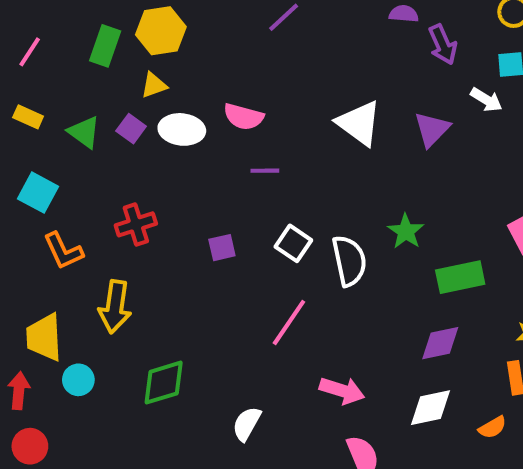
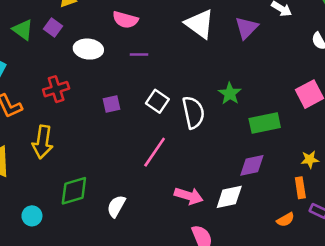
white ellipse: (182, 129) -> (88, 49), moved
cyan circle: (78, 380) -> (32, 216), moved
white diamond: (431, 408) -> (229, 197), moved
white semicircle: (247, 424) -> (116, 206), moved

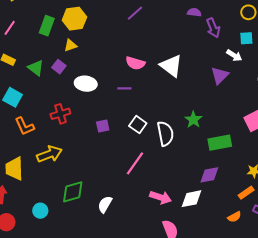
pink semicircle: (125, 20) -> (135, 63), moved
purple triangle: (247, 28) -> (220, 75), moved
yellow arrow: (43, 142) -> (49, 154), turned -120
orange rectangle: (300, 188) -> (246, 193), turned 63

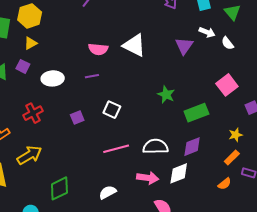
white arrow: (234, 55) -> (207, 32), moved
white semicircle: (165, 134) -> (155, 147), moved, turned -70
pink line: (135, 163) -> (116, 149), turned 50
white semicircle: (105, 204) -> (108, 192), moved, turned 42

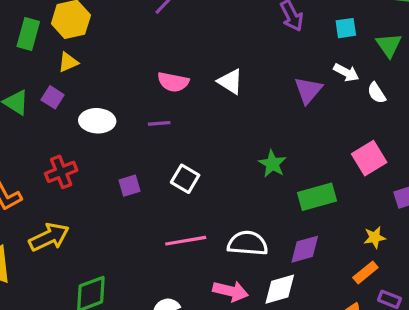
white triangle: (134, 45) -> (230, 81), size x0.7

